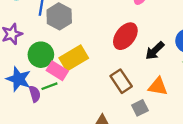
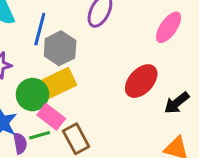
yellow rectangle: (74, 58) -> (58, 83), moved
brown rectangle: (121, 81) -> (76, 139), moved

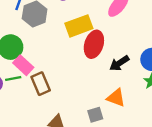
red ellipse: (141, 81) -> (94, 44), turned -30
yellow rectangle: (58, 83) -> (79, 26), moved

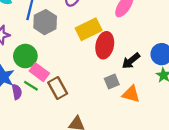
green line: (13, 78) -> (31, 86), turned 48
gray square: (95, 115) -> (112, 82), moved

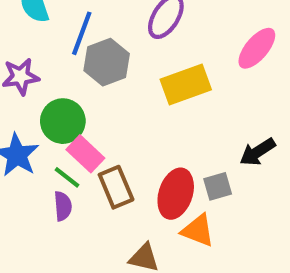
red ellipse: (105, 45) -> (176, 194), moved
purple semicircle: (17, 92) -> (63, 206), moved
orange triangle: (131, 94) -> (198, 230), moved

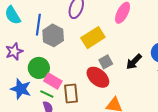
gray square: (218, 186) -> (106, 62), moved
brown rectangle: (116, 187) -> (71, 93), turned 30
red ellipse: (176, 194) -> (98, 77), moved, turned -55

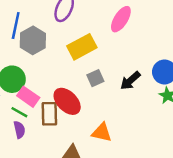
red ellipse: (98, 77) -> (67, 101), moved

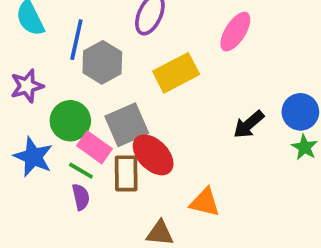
gray square: (95, 78) -> (127, 125), moved, size x1.6

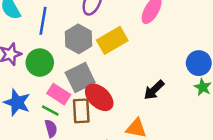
gray hexagon: (102, 62) -> (79, 39), moved
green circle: (70, 121) -> (40, 63), moved
black arrow: (249, 124) -> (154, 90), moved

